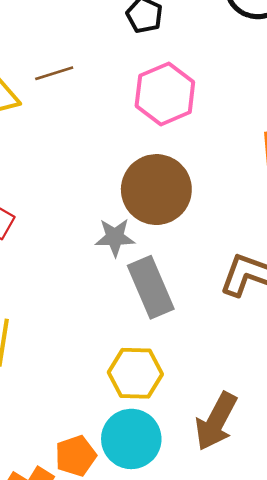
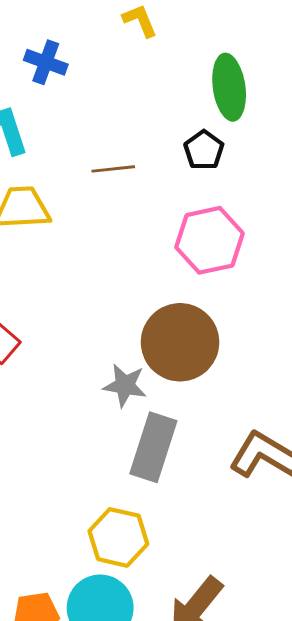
brown line: (54, 73) -> (113, 169), moved
gray rectangle: (151, 287) -> (153, 447), turned 30

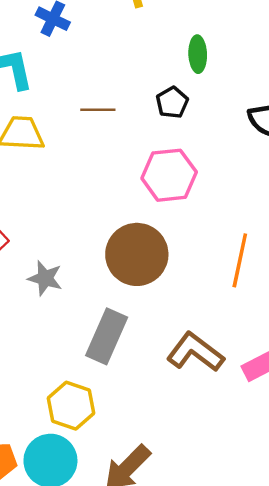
green ellipse: (229, 87) -> (198, 54), size x0.7
gray star: (125, 385) -> (45, 278), moved

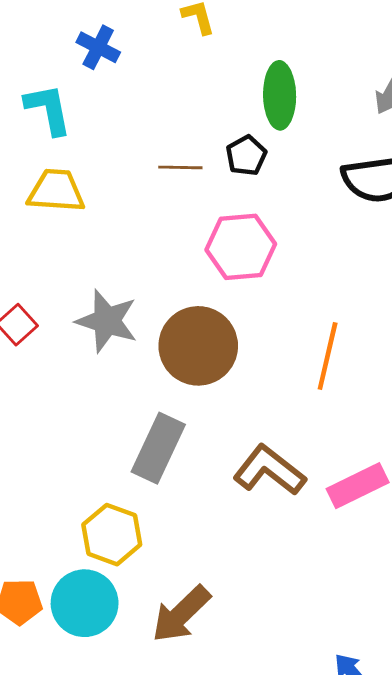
green ellipse: (198, 54) -> (280, 95), size x1.4
brown line: (98, 110) -> (180, 167), moved
gray star: (45, 278) -> (107, 321), moved, size x1.4

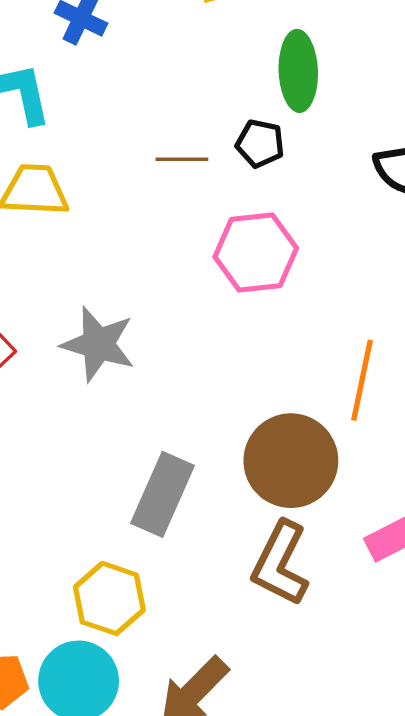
black pentagon: (246, 156) -> (260, 143), turned -30
brown circle: (198, 346) -> (291, 461), moved
brown L-shape: (269, 470) -> (280, 564), moved, turned -100

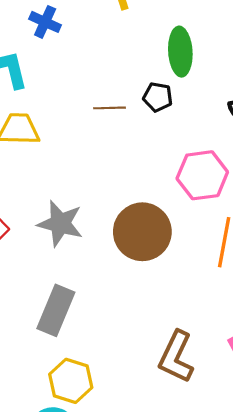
pink hexagon: (256, 253) -> (202, 175), moved
brown circle: (291, 461) -> (142, 232), moved
gray rectangle: (162, 494) -> (56, 310), moved

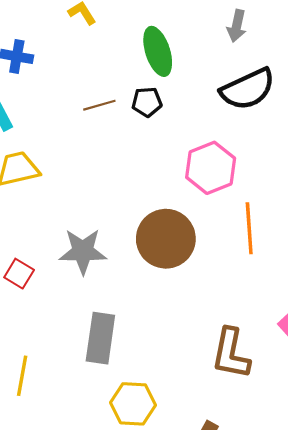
brown line: (109, 108) -> (99, 105), moved

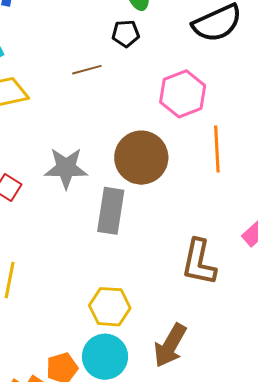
brown line: (99, 105) -> (87, 70), moved
gray rectangle: (100, 338) -> (111, 211), moved

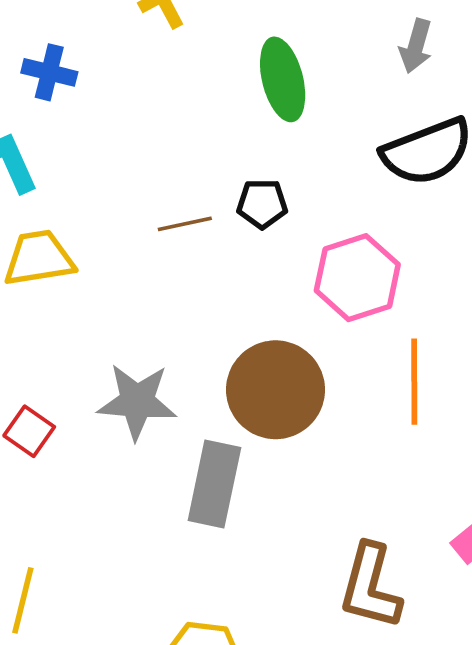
black pentagon: (126, 34) -> (262, 204), moved

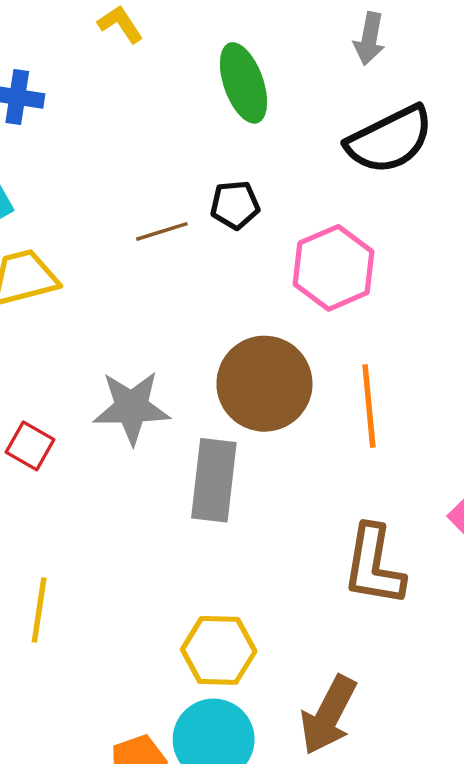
orange line: (414, 382) -> (369, 406), moved

